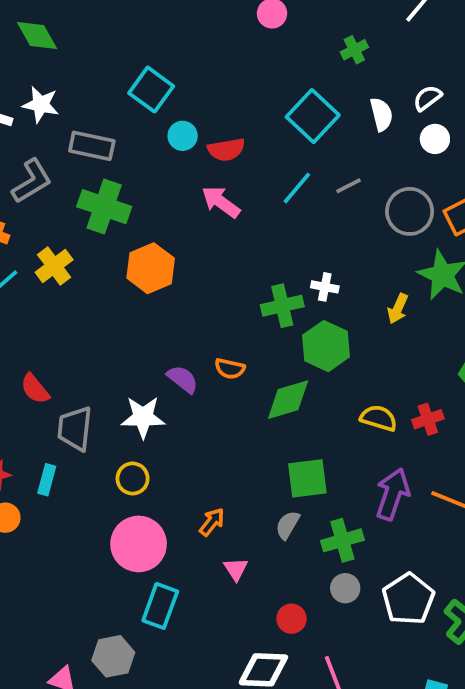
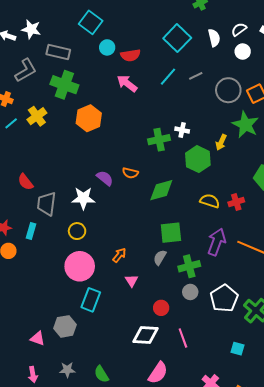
green hexagon: (326, 346) -> (198, 159), moved

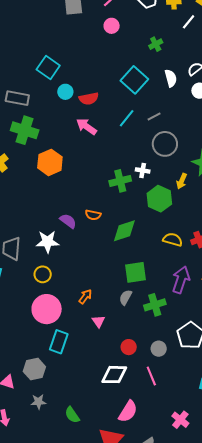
gray circle: (228, 90) -> (165, 144), moved
gray circle: (190, 292) -> (159, 349), moved
gray star: (67, 370) -> (38, 402), moved

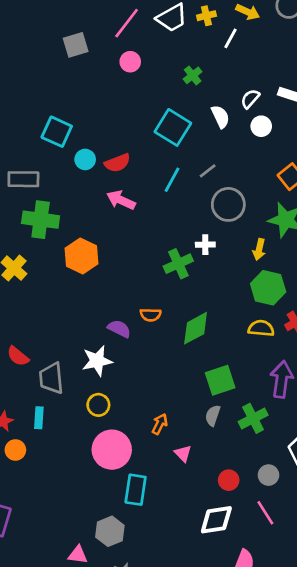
green hexagon: (159, 199) -> (268, 288), moved

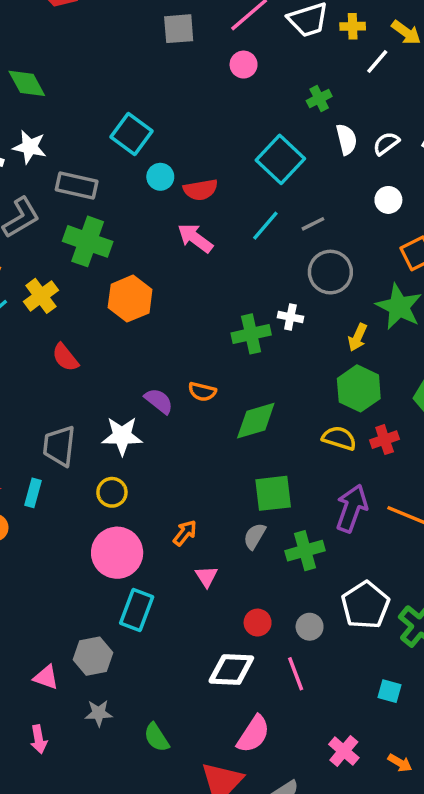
white semicircle: (220, 117) -> (346, 139), moved
white circle: (261, 126) -> (388, 200), moved
red semicircle: (18, 356) -> (65, 357), moved

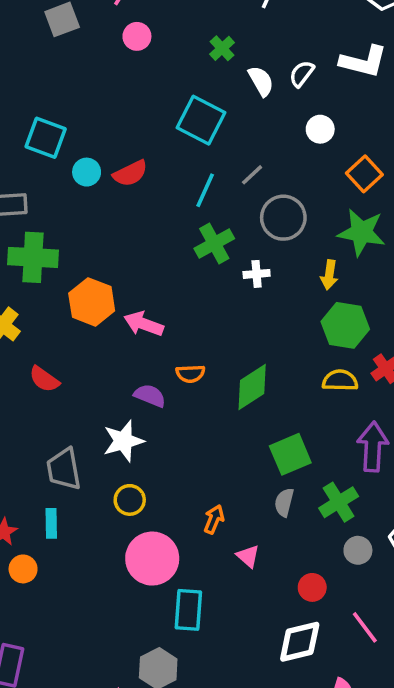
pink arrow: (195, 238) -> (144, 324), moved
green cross: (251, 334) -> (214, 243), moved
gray circle: (310, 627) -> (358, 550), moved

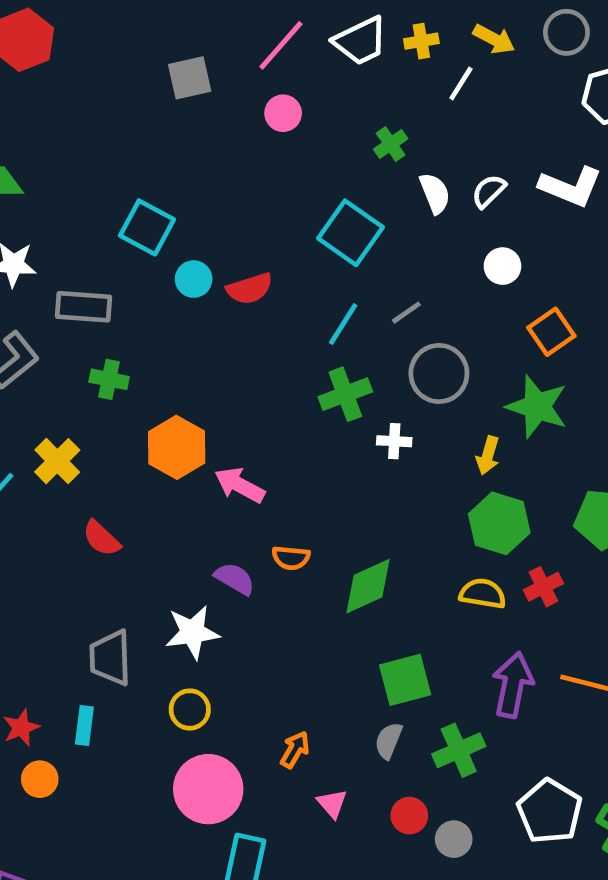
green cross: (33, 257) -> (109, 379), size x0.6
gray circle: (358, 550) -> (454, 839), moved
red circle: (312, 587) -> (409, 816), moved

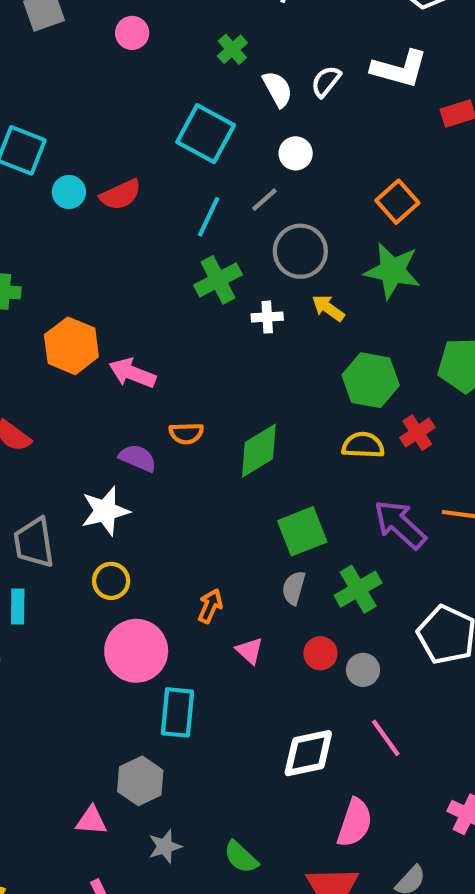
white circle: (502, 266) -> (296, 153), moved
yellow arrow: (488, 456) -> (328, 308), moved, turned 116
purple arrow: (513, 685) -> (400, 524), turned -52

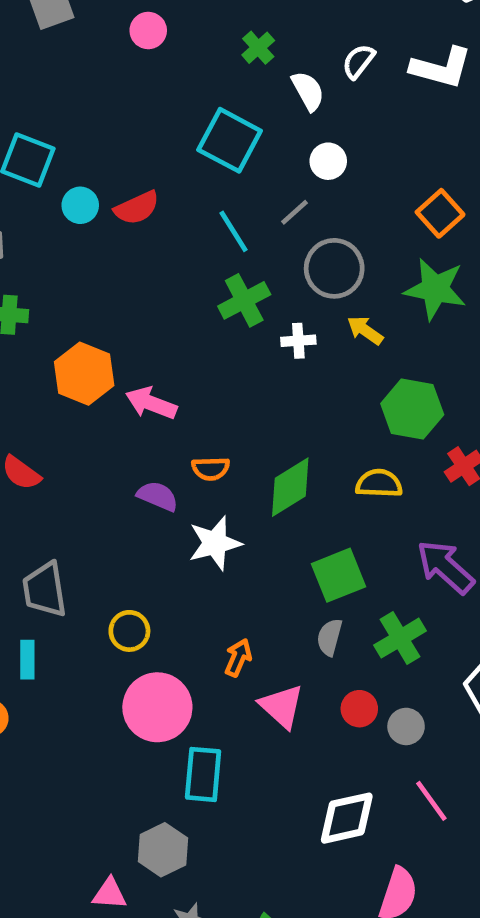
white semicircle: (326, 81) -> (358, 61), moved
cyan line: (209, 217) -> (234, 231), turned -57
yellow semicircle: (363, 445) -> (379, 483), moved
white star: (105, 511) -> (215, 543), moved
pink triangle: (250, 651) -> (282, 706), size x1.5

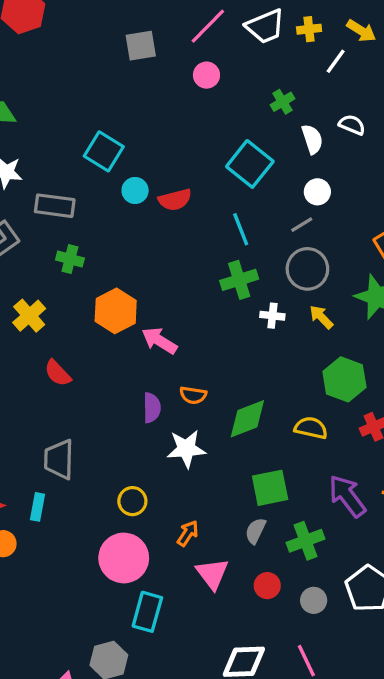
white semicircle: (358, 61) -> (352, 125), turned 64
gray line: (295, 212) -> (302, 225), moved
purple semicircle: (158, 496) -> (152, 408), turned 56
yellow circle: (129, 631) -> (132, 501), moved
gray circle: (406, 726) -> (314, 600), moved

